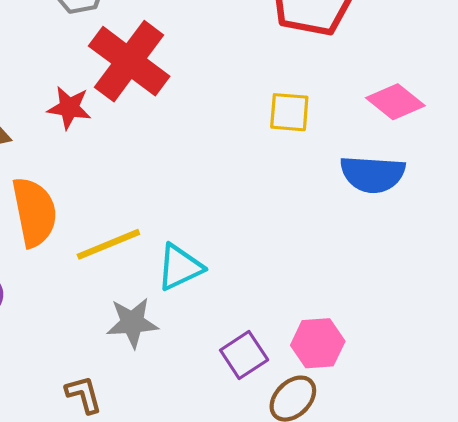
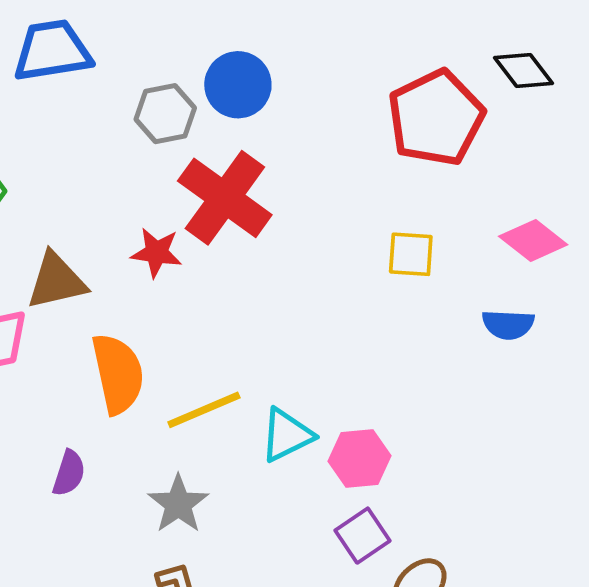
blue semicircle: (373, 174) -> (508, 325), size x0.7
gray star: (132, 323) -> (178, 504), moved, turned -30
pink hexagon: (318, 343) -> (359, 459), moved

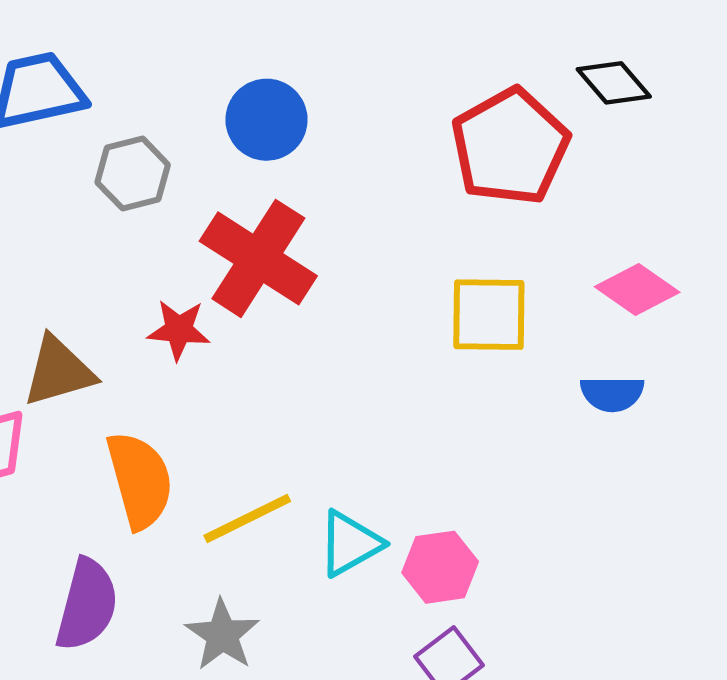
gray hexagon: (165, 114) -> (133, 174), moved
yellow square: (411, 254) -> (489, 315), size x1.4
purple semicircle: (69, 473) -> (87, 605), size x1.6

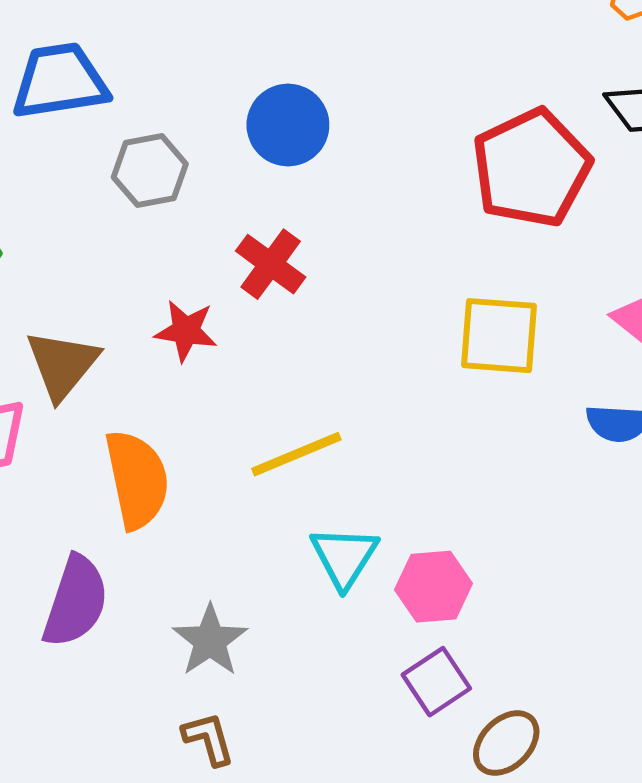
red cross: (258, 258) -> (271, 264), size x0.6
brown triangle: (59, 371) -> (62, 365), turned -38
yellow line: (247, 518) -> (296, 454), moved
cyan triangle: (350, 544) -> (344, 557), turned -32

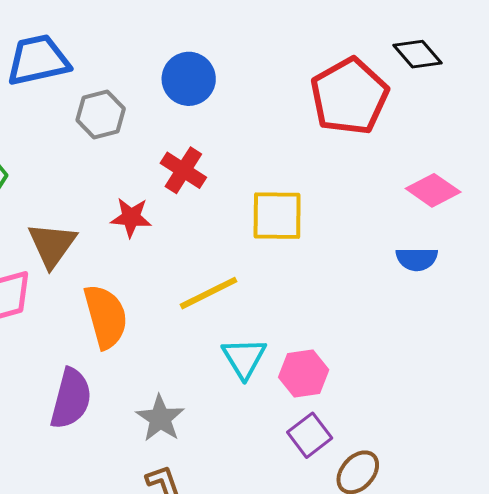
yellow square: (499, 336) -> (277, 216), moved

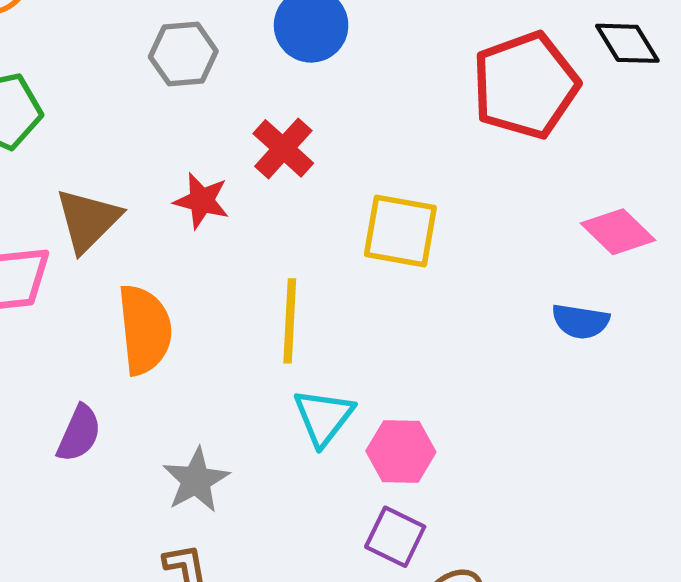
yellow line: (208, 293) -> (290, 321), turned -70
purple semicircle: (71, 399) -> (79, 433), size x0.7
purple square: (310, 435) -> (395, 537), turned -36

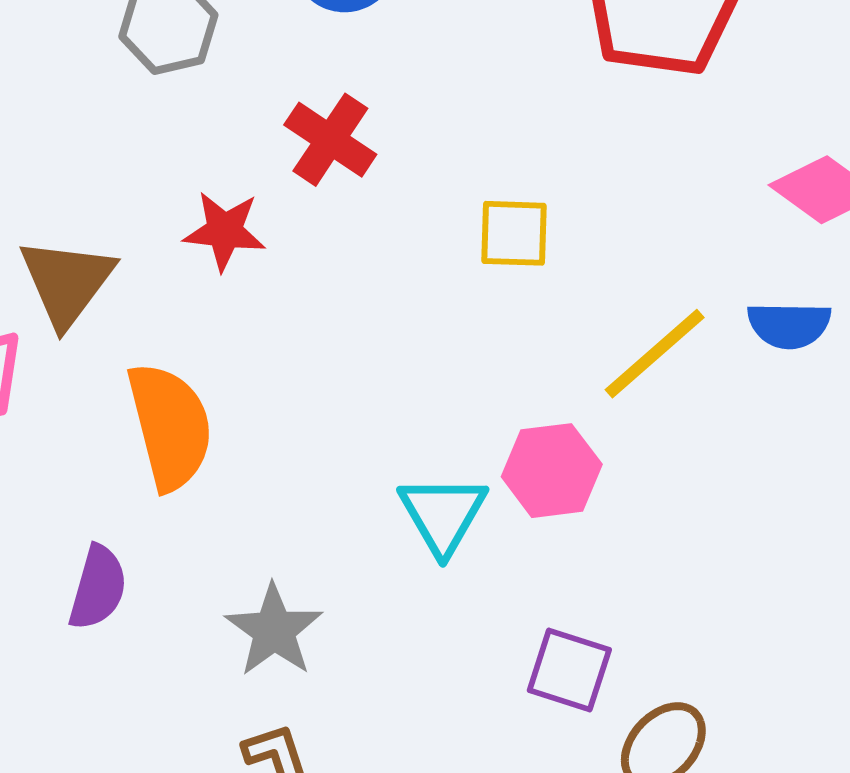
yellow square: (400, 231) -> (514, 233), size x0.7
yellow line: (290, 321) -> (655, 354), moved, turned 54
pink hexagon: (401, 452) -> (552, 471), moved

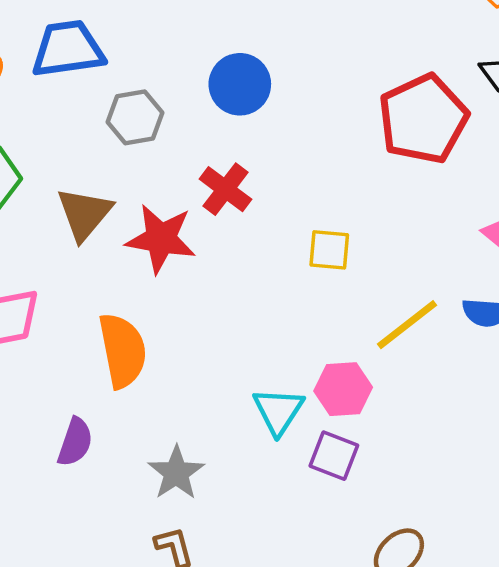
red star: (225, 231) -> (161, 239), size x1.5
brown triangle: (67, 282) -> (84, 214), moved
purple square: (569, 670) -> (334, 456), moved

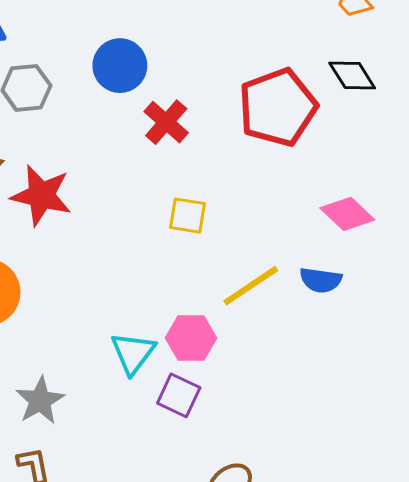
red cross: (225, 189) -> (166, 122), moved

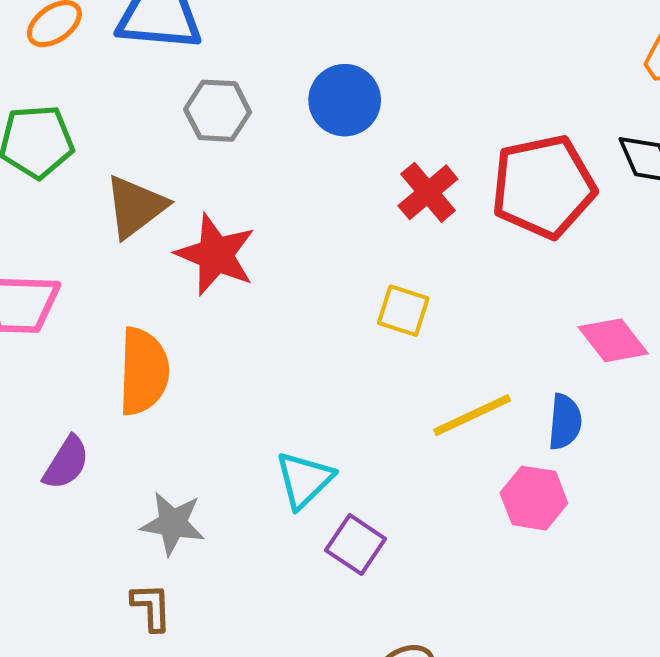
red cross: (166, 122) -> (428, 192), moved
blue semicircle: (321, 280) -> (565, 422), turned -102
pink hexagon: (191, 338) -> (534, 498), moved
gray star: (40, 401) -> (173, 524), turned 30

